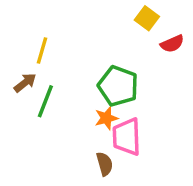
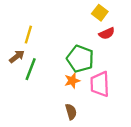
red semicircle: (172, 44) -> (107, 33), moved
pink trapezoid: (127, 137) -> (100, 84), moved

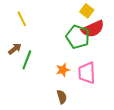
red semicircle: (107, 33) -> (93, 29), size x1.6
yellow line: (28, 35) -> (22, 19), moved, turned -42
green pentagon: (80, 59) -> (78, 37), moved

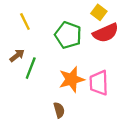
green pentagon: (78, 37) -> (68, 35), moved
orange star: (63, 70) -> (72, 79), size x1.6
brown semicircle: (62, 97) -> (59, 110), moved

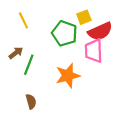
yellow square: (99, 12) -> (84, 17), moved, turned 32
pink trapezoid: (99, 83) -> (94, 51), moved
brown semicircle: (59, 110) -> (31, 101), moved

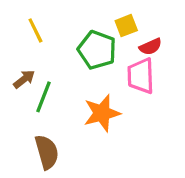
red semicircle: (100, 31) -> (150, 47), size x0.6
brown semicircle: (31, 101) -> (47, 152), size x1.5

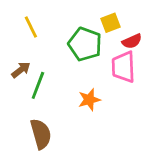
orange star: (102, 113) -> (89, 100), size x0.7

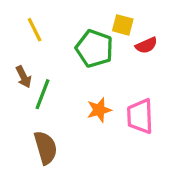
yellow square: (111, 23) -> (123, 25), turned 36
pink trapezoid: (123, 67) -> (140, 116), moved
brown arrow: (21, 70) -> (24, 77), turned 102

